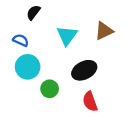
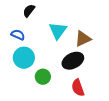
brown triangle: (104, 31) -> (83, 39), moved

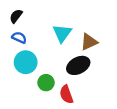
black semicircle: (29, 11) -> (16, 16), moved
red semicircle: (78, 88) -> (66, 94), moved

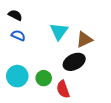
black semicircle: (16, 16) -> (15, 15), turned 80
cyan circle: (26, 62) -> (17, 76), moved

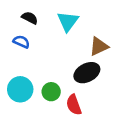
black semicircle: (15, 15) -> (30, 18), moved
cyan triangle: (59, 31) -> (68, 21), moved

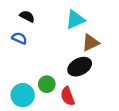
cyan triangle: (68, 21) -> (75, 20), moved, turned 30
cyan circle: (20, 89) -> (23, 95), moved

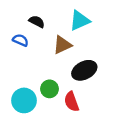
black semicircle: (27, 16) -> (37, 22), moved
brown triangle: (91, 43) -> (62, 45), moved

